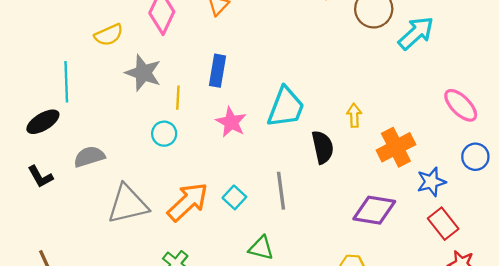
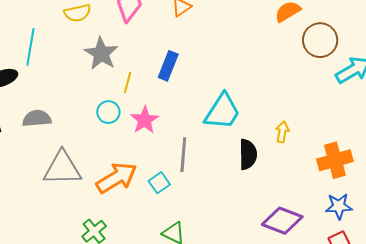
pink star: (231, 122) -> (145, 120), moved
orange cross: (396, 147) -> (335, 160), moved
gray line: (281, 191) -> (183, 155), moved

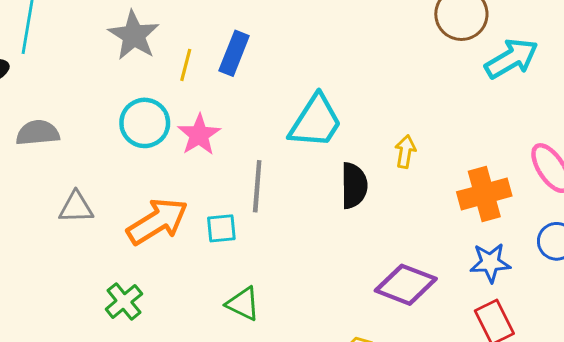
yellow line: (128, 82) -> (186, 65), moved
cyan circle: (108, 112) -> (145, 123), size x1.4
gray triangle: (62, 168) -> (76, 207), size x0.6
cyan square: (159, 183) -> (221, 228), turned 30

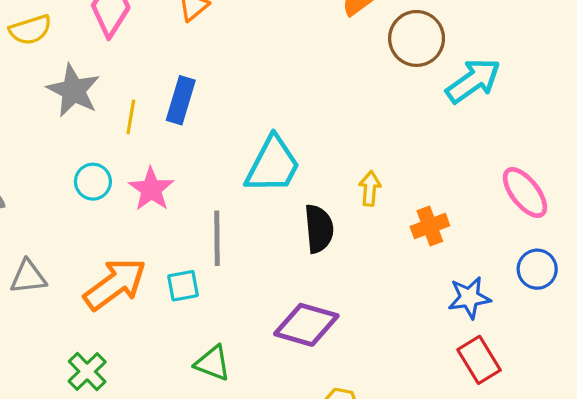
cyan circle: (145, 123) -> (93, 182), size x0.7
orange cross: (484, 194) -> (430, 226), moved, size x0.7
purple diamond: (406, 285) -> (306, 325), moved

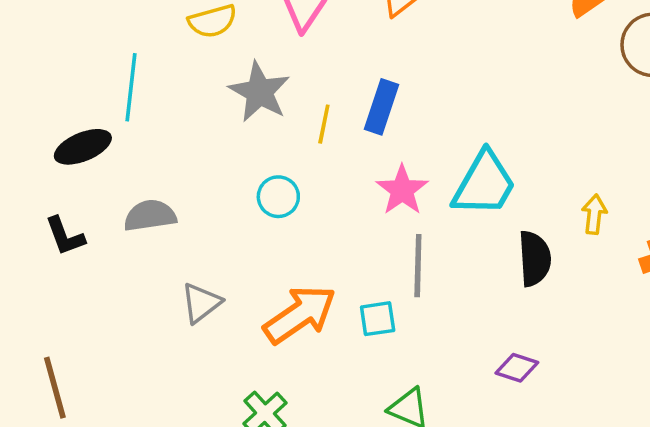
pink star: (151, 189) -> (402, 190), moved
gray triangle: (28, 277) -> (201, 303), turned -33
purple diamond: (306, 325) -> (517, 368), size x0.6

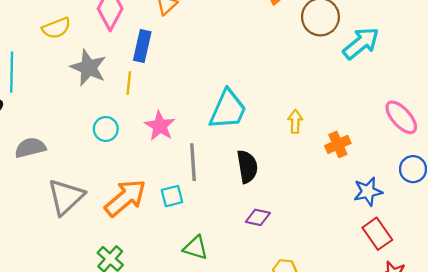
blue rectangle: (382, 107) -> (142, 46), moved
pink star: (402, 190) -> (160, 126), moved
black semicircle: (535, 259) -> (247, 167), moved
gray triangle: (201, 303) -> (66, 197), size x1.5

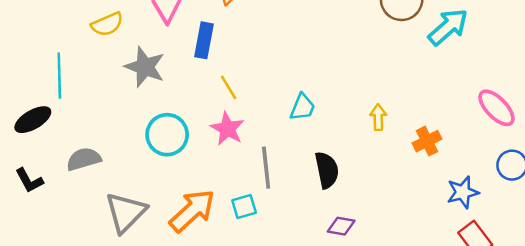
yellow line: (129, 83) -> (229, 87), moved, turned -35
cyan trapezoid: (228, 110) -> (302, 107), size x0.6
cyan circle: (106, 129) -> (167, 135), size x1.5

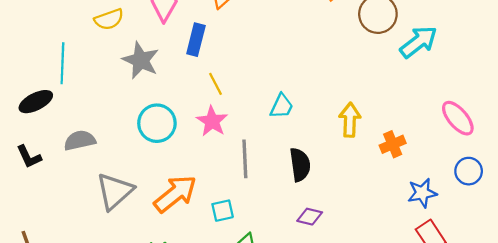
yellow arrow: (378, 117) -> (350, 120), size x1.4
cyan square: (244, 206) -> (223, 211), moved

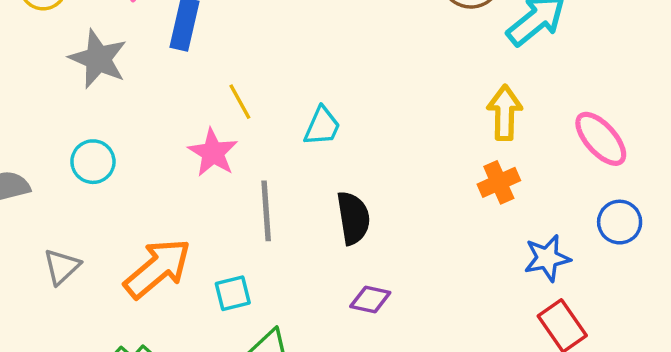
yellow line: (216, 84) -> (240, 102), moved
yellow arrow: (350, 120) -> (505, 113), moved
cyan circle: (157, 123) -> (93, 162), moved, size x0.7
gray triangle: (115, 191) -> (62, 267), size x0.6

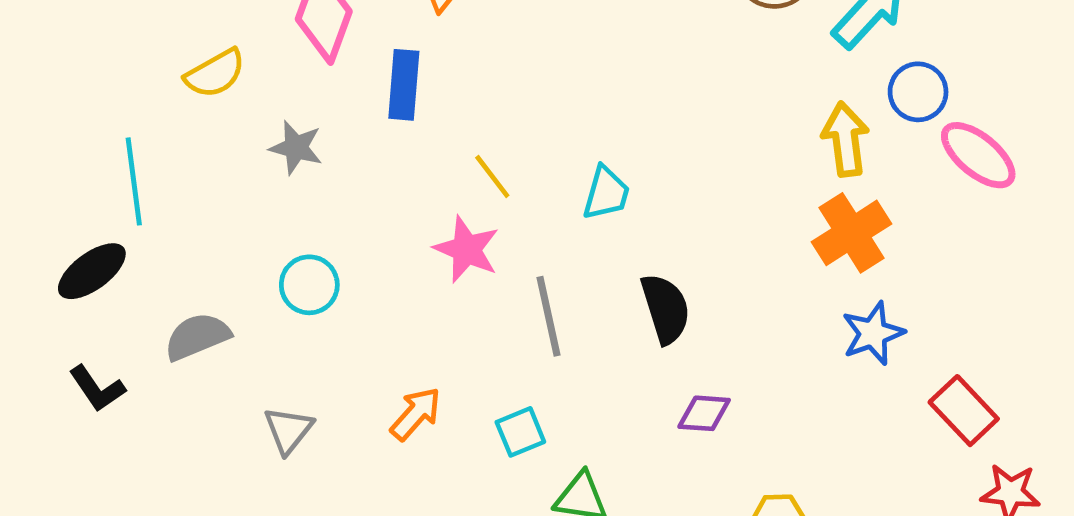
gray star: (98, 59) -> (296, 148), size x0.7
orange cross: (499, 182) -> (852, 233), size x1.4
blue circle: (620, 222) -> (918, 92), moved
blue star: (547, 258) -> (873, 333), moved
orange arrow: (157, 268) -> (416, 414), size x0.6

